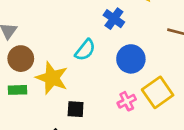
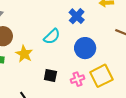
yellow star: (52, 78) -> (24, 54), size x0.7
black square: (76, 109) -> (50, 76), moved

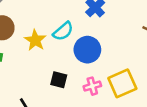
blue circle: (85, 48) -> (87, 50), moved
yellow star: (24, 54) -> (35, 40), moved

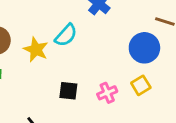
blue circle: (87, 50) -> (144, 48), moved
yellow square: (122, 83) -> (141, 85), size x0.6

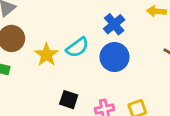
blue circle: (144, 48) -> (114, 57), moved

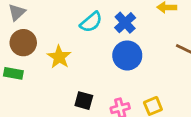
cyan semicircle: (77, 47) -> (91, 22), moved

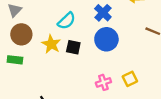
cyan semicircle: (91, 22) -> (67, 21), moved
black square: (84, 101) -> (73, 47), moved

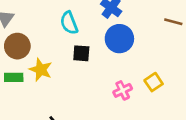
cyan semicircle: (67, 21) -> (69, 23), turned 120
yellow star: (51, 44) -> (41, 70), moved

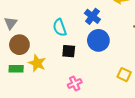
yellow square: (154, 82) -> (124, 75), turned -32
pink cross: (123, 90) -> (75, 84), moved

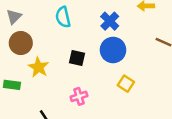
cyan semicircle: (60, 27) -> (63, 17), moved
green rectangle: (16, 69) -> (12, 85), moved
yellow square: (124, 75) -> (126, 84), moved

